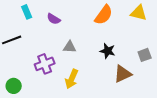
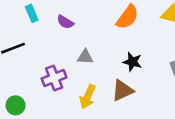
brown triangle: (123, 74) -> (122, 90), moved

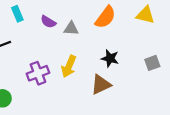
gray triangle: (85, 57) -> (71, 29), moved
yellow arrow: (88, 97) -> (69, 66), moved

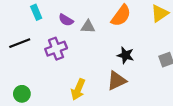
yellow triangle: (145, 15) -> (160, 13), turned -48
yellow arrow: (69, 66) -> (78, 89), moved
purple cross: (38, 73) -> (56, 49), moved

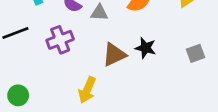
brown triangle: (117, 81) -> (114, 55), moved

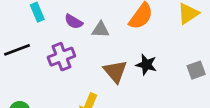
brown triangle: (114, 55) -> (115, 71), turned -45

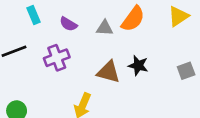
gray triangle: (101, 30) -> (105, 28), moved
brown triangle: (115, 71) -> (108, 72), turned -35

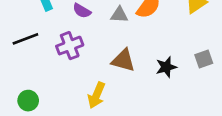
black star: (138, 65) -> (166, 67), moved, turned -30

